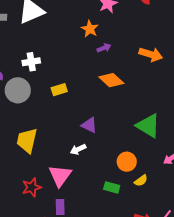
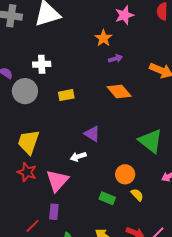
yellow semicircle: (141, 181) -> (137, 195), turned -104
red star: (32, 187) -> (27, 172), moved, turned 30

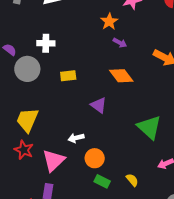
purple arrow: (115, 59) -> (120, 43), turned 40
purple triangle: (92, 134) -> (99, 105), moved
orange circle: (125, 174) -> (95, 158), moved

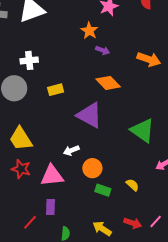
purple triangle: (99, 105) -> (90, 115), size x1.6
yellow trapezoid: (27, 120) -> (21, 139), turned -48
pink triangle: (54, 160) -> (52, 176), turned 45

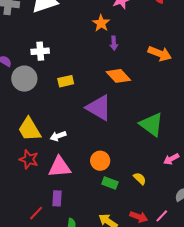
purple arrow: (103, 50) -> (114, 43), turned 64
white arrow: (71, 150) -> (58, 136), moved

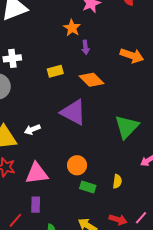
yellow rectangle: (66, 81) -> (55, 71), moved
green triangle: (151, 124) -> (127, 127), turned 40
white arrow: (58, 136) -> (32, 130), moved
yellow semicircle: (140, 179) -> (117, 181), turned 56

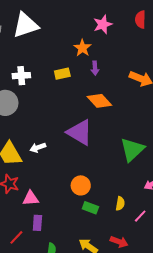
yellow rectangle: (55, 71) -> (62, 74), moved
pink triangle: (37, 173) -> (31, 198), moved, size x0.7
pink line: (141, 218) -> (140, 216), moved

